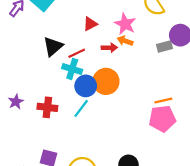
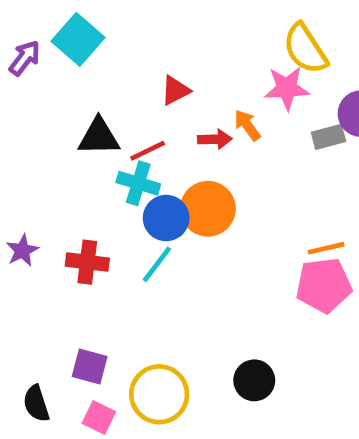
pink star: (125, 24) -> (287, 88), moved, turned -30
orange arrow: (125, 41) -> (247, 125), turned 35
black triangle: (53, 46) -> (99, 137), turned 40

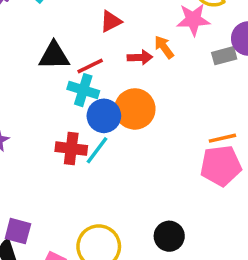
red cross: (87, 262) -> (71, 149), moved
purple square: (90, 366) -> (18, 231), moved

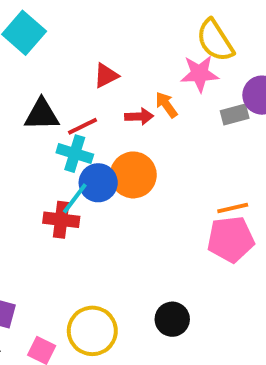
cyan line: (97, 150) -> (75, 198), moved

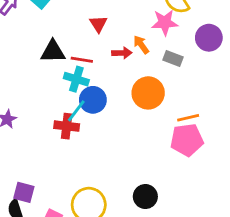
red triangle: (106, 76) -> (98, 24), turned -36
gray rectangle: (235, 115) -> (173, 58), moved, turned 36
red line: (83, 126) -> (82, 60), turned 35
orange circle: (133, 175) -> (148, 93), moved

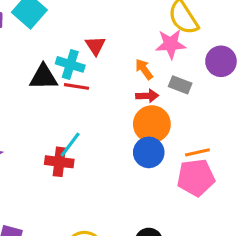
red arrow: (122, 53) -> (147, 96), moved
cyan cross: (76, 79) -> (70, 64), moved
blue circle: (93, 100) -> (149, 152), moved

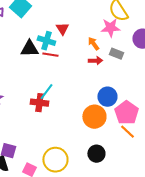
orange circle: (152, 124) -> (94, 117), moved
blue circle: (149, 152) -> (107, 97), moved
orange line: (197, 152) -> (127, 132), moved, turned 56
pink pentagon: (196, 178) -> (126, 113), turned -30

